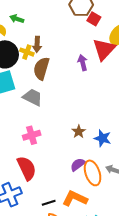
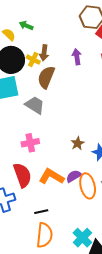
purple arrow: (83, 63) -> (77, 57), moved
orange L-shape: (75, 198) -> (51, 177), moved

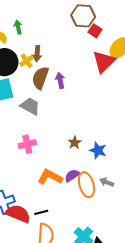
green arrow: (26, 25) -> (18, 27), turned 56
purple arrow: (77, 57) -> (60, 80), moved
yellow cross: (33, 60) -> (27, 61), turned 32
red semicircle: (22, 175) -> (18, 214), moved, turned -45

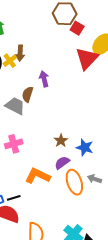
brown semicircle: (40, 78) -> (28, 94), moved, size x0.7
purple semicircle: (72, 176) -> (62, 163), moved
black line: (41, 212) -> (14, 198), moved

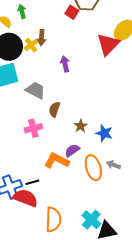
red square: (77, 28) -> (72, 12), moved
brown semicircle: (28, 94) -> (54, 109), moved
purple semicircle: (62, 163) -> (72, 150), moved

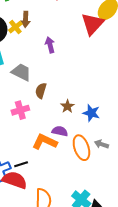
purple semicircle: (72, 150) -> (60, 131), turned 49

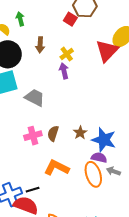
yellow cross: (15, 27) -> (67, 54), moved
brown semicircle: (41, 91) -> (53, 133), moved
blue star: (91, 113) -> (104, 140), size x1.4
purple semicircle: (60, 131) -> (99, 158), moved

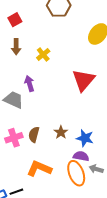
red square: (70, 19) -> (15, 20), moved, turned 32
red triangle: (107, 51) -> (83, 80), moved
purple arrow: (64, 71) -> (29, 84), moved
blue star: (104, 140) -> (85, 138), size x0.7

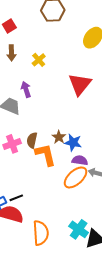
blue star: (85, 138) -> (73, 143), moved
orange L-shape: (39, 168) -> (46, 155), moved, turned 55
orange ellipse: (76, 173) -> (75, 177), turned 70

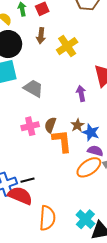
yellow cross: (39, 60) -> (67, 46), size x1.5
purple arrow: (26, 89) -> (81, 93), moved

